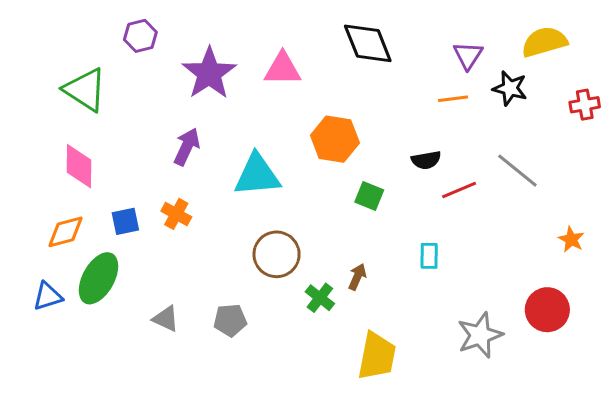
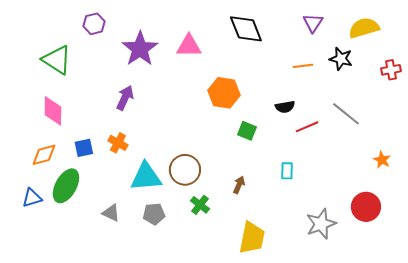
purple triangle: (468, 55) -> (313, 23), moved
cyan triangle: (257, 175) -> (146, 177), moved
green cross: (320, 298) -> (200, 205), moved

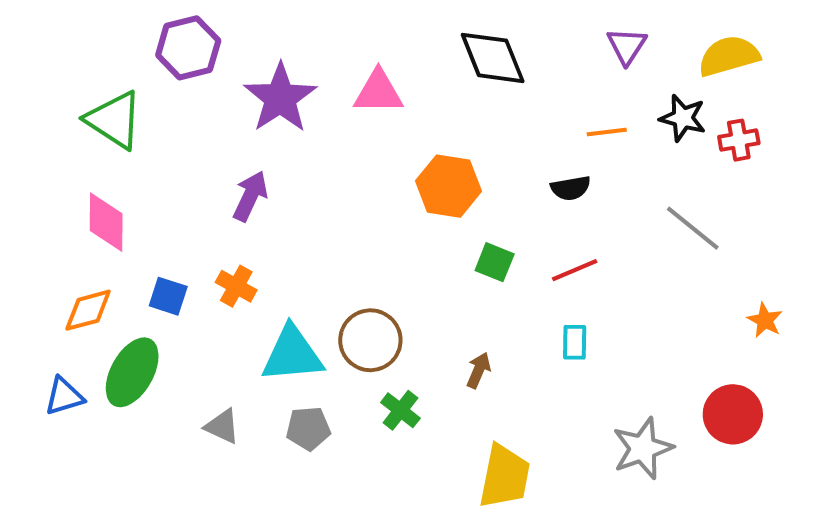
purple hexagon: (94, 24) -> (188, 48), size x1.4
red cross: (391, 70) -> (739, 140), moved
black semicircle: (285, 107) -> (571, 188), moved
red line: (307, 127) -> (575, 270), moved
blue square: (84, 148) -> (168, 296), turned 30

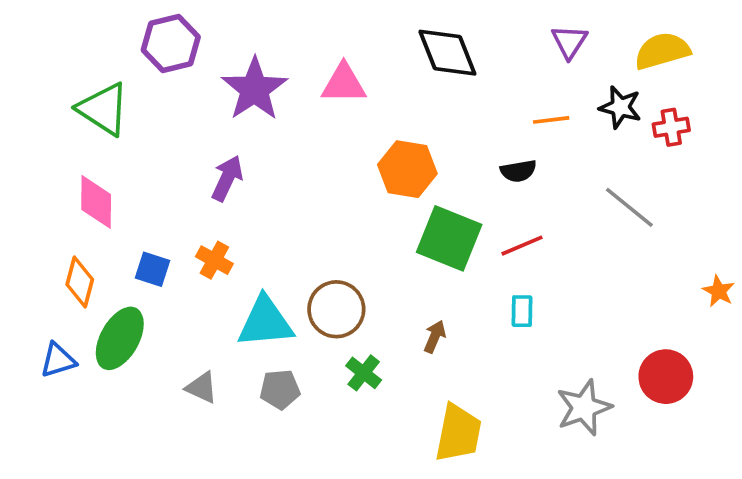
green square: (495, 262) -> (449, 238), size x1.8
orange diamond: (88, 310) -> (80, 282), turned -60
orange star: (765, 320) -> (719, 291), moved

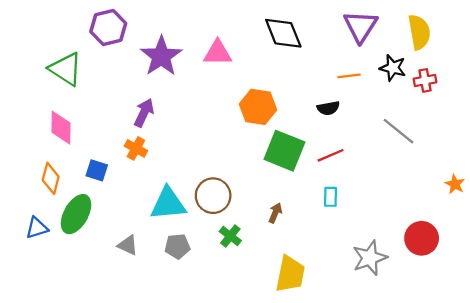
purple triangle: (569, 42) -> (361, 26), size x1.5
yellow semicircle: (662, 51) -> (419, 32), turned 96
orange cross: (214, 260) -> (136, 148), moved

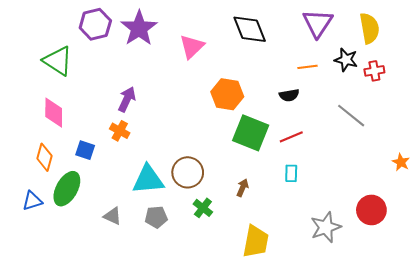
pink triangle: (218, 53) -> (192, 47), turned -44
purple star: (161, 56) -> (139, 28), moved

